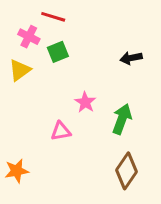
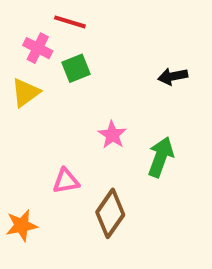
pink triangle: (61, 131) -> (66, 181), moved
brown diamond: (126, 171) -> (110, 213), moved

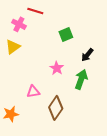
green square: (76, 68) -> (66, 34), moved
black arrow: (173, 76) -> (87, 55), moved, turned -40

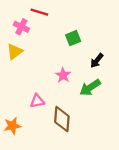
green arrow: (81, 79) -> (90, 88), turned -144
brown diamond: (56, 108) -> (62, 119), turned -30

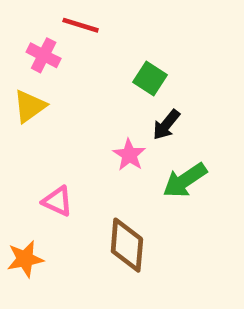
green square: (73, 38) -> (150, 78), turned -35
black arrow: (97, 61) -> (166, 125), moved
pink triangle: (37, 101) -> (57, 201), moved, turned 35

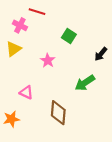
black arrow: (166, 125) -> (101, 54), moved
pink star: (129, 155) -> (48, 61), moved

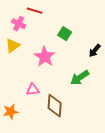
pink star: (48, 61) -> (45, 57), size x1.5
pink triangle: (26, 92) -> (33, 90), moved, turned -32

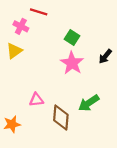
pink star: (45, 57) -> (72, 63), moved
green arrow: (80, 78) -> (89, 103), moved

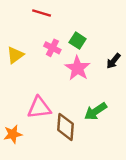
pink cross: (21, 26) -> (52, 48), moved
pink triangle: (36, 100) -> (39, 108), size x1.5

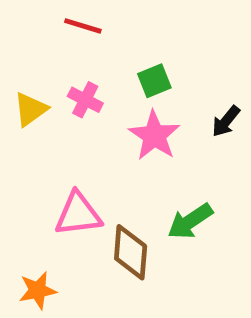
green square: (78, 41) -> (154, 81), turned 35
pink cross: (52, 48) -> (85, 100), moved
orange star: (13, 134) -> (38, 290), moved

